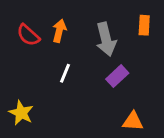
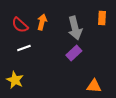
white line: (65, 73) -> (24, 48), moved, turned 48
purple rectangle: (117, 76) -> (74, 53), moved

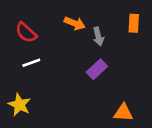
orange arrow: (42, 22) -> (75, 23), moved, turned 98
gray arrow: (75, 28) -> (98, 36), size x0.6

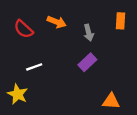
orange arrow: (75, 23) -> (57, 22), moved
white line: (31, 63) -> (34, 67), moved

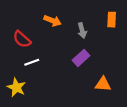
red semicircle: (24, 29) -> (22, 39), moved
orange triangle: (111, 101) -> (103, 84), moved

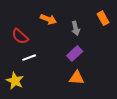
orange rectangle: (112, 20) -> (103, 18), turned -32
orange triangle: (103, 84) -> (77, 78), moved

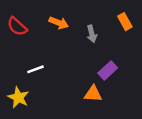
red semicircle: (20, 36) -> (17, 26), moved
purple rectangle: (75, 54) -> (108, 71), moved

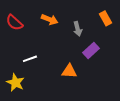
purple rectangle: (108, 71) -> (91, 50), moved
orange triangle: (93, 94) -> (69, 71), moved

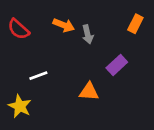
orange rectangle: (106, 18) -> (135, 24), turned 56
gray arrow: (78, 29) -> (88, 34), moved

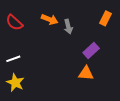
white line: (38, 76) -> (13, 59), moved
orange triangle: (89, 92) -> (86, 73), moved

